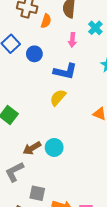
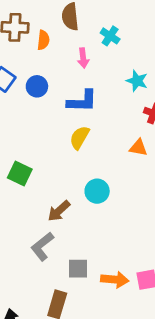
cyan circle: (54, 147) -> (97, 191), moved

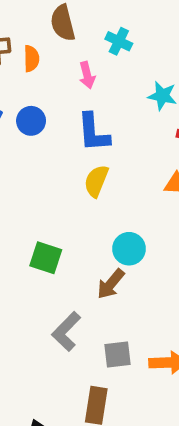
blue L-shape: (82, 101) -> (93, 132), turned 92
green square: (20, 173) -> (46, 258), moved
brown arrow: (59, 211) -> (111, 284), moved

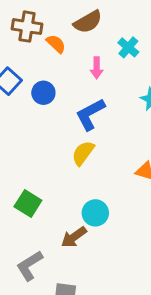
brown semicircle: (63, 23) -> (88, 22), turned -120
orange semicircle: (31, 59) -> (56, 44), turned -60
blue L-shape: (93, 132) -> (90, 114), turned 52

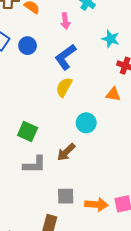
cyan circle: (95, 213) -> (86, 123), moved
gray L-shape: (30, 266) -> (34, 165), moved, turned -140

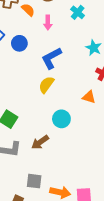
pink arrow: (65, 21) -> (48, 23), moved

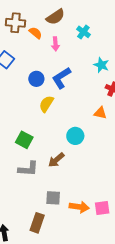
blue circle: (19, 43) -> (36, 79), moved
yellow semicircle: (46, 85) -> (46, 104), moved

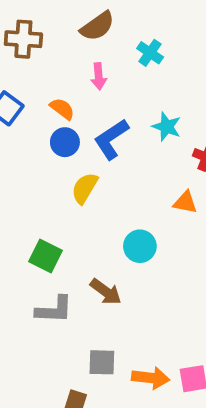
orange semicircle: (35, 33) -> (62, 109), moved
cyan star: (101, 65) -> (167, 127), moved
brown arrow: (56, 160) -> (106, 292), turned -102

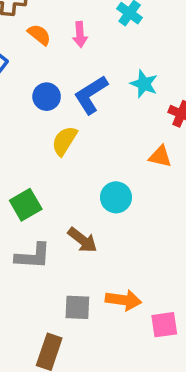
orange semicircle: (62, 109) -> (39, 35), moved
green square: (45, 256) -> (26, 205), turned 32
orange arrow: (151, 378) -> (123, 300), moved

